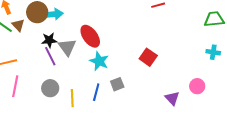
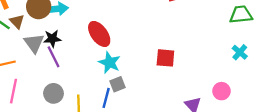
gray triangle: (67, 47) -> (34, 43), moved
cyan cross: (213, 52) -> (240, 52), turned 32
red square: (148, 57) -> (165, 58), turned -30
gray square: (117, 84) -> (117, 84), moved

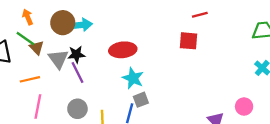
brown triangle: (17, 21) -> (37, 48), moved
red ellipse: (99, 34) -> (123, 50), turned -60
red square: (165, 58) -> (189, 41), moved

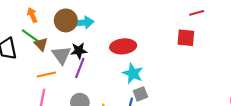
purple line: (77, 73) -> (80, 68), turned 48
orange line: (30, 79) -> (46, 74), moved

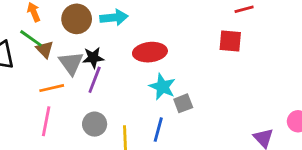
cyan arrow: (83, 23) -> (114, 18), moved
gray square: (140, 94) -> (183, 103), moved

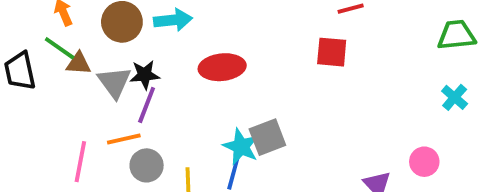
brown triangle: (45, 49) -> (78, 63), turned -42
cyan star: (162, 87) -> (241, 147), moved
orange line: (52, 88) -> (124, 139), moved
gray square: (183, 103) -> (267, 137), size x1.4

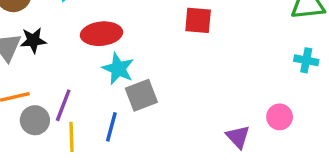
cyan cross: (455, 97) -> (306, 60), turned -30
purple line: (147, 105) -> (63, 105), moved
cyan star: (241, 147) -> (118, 69), moved

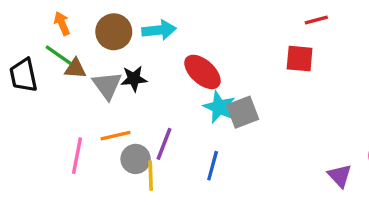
red ellipse: (101, 34) -> (202, 72), turned 48
gray square: (141, 95) -> (243, 112), moved
yellow line: (72, 137) -> (151, 176), moved

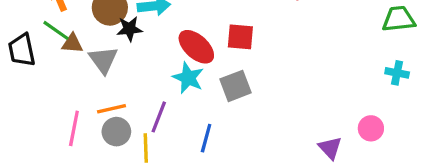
red square: (300, 59) -> (240, 37), moved
black star: (134, 79) -> (129, 29), moved
cyan star: (219, 107) -> (188, 78), moved
gray circle: (136, 159) -> (116, 132), moved

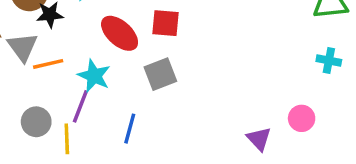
cyan star: (188, 78) -> (94, 76), moved
orange line: (111, 109) -> (48, 64), moved

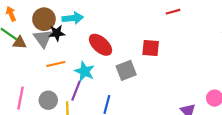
red square: (165, 23) -> (151, 48), moved
gray triangle: (23, 47) -> (43, 38), moved

